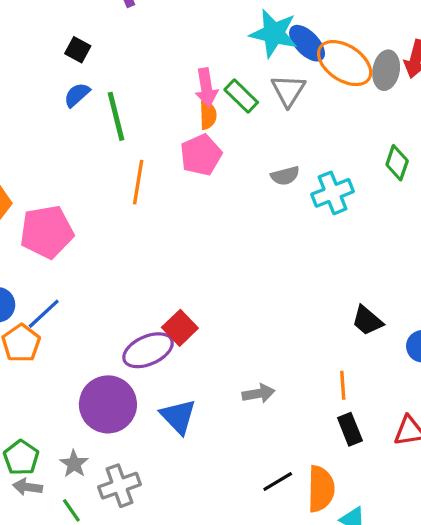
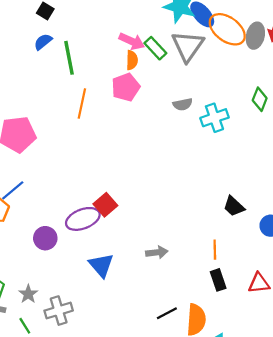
pink arrow: (206, 88) -> (132, 41), turned -60
gray triangle: (288, 91) -> (188, 46), size x1.4
purple circle: (108, 404) -> (45, 238), moved, size x0.6

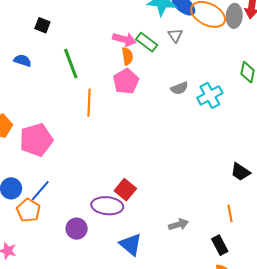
blue semicircle: (43, 42) -> (22, 60), moved, turned 66
gray triangle: (188, 46) -> (175, 35), size x0.5
purple ellipse: (83, 219) -> (107, 206), turned 36
black rectangle: (218, 280) -> (220, 245), moved

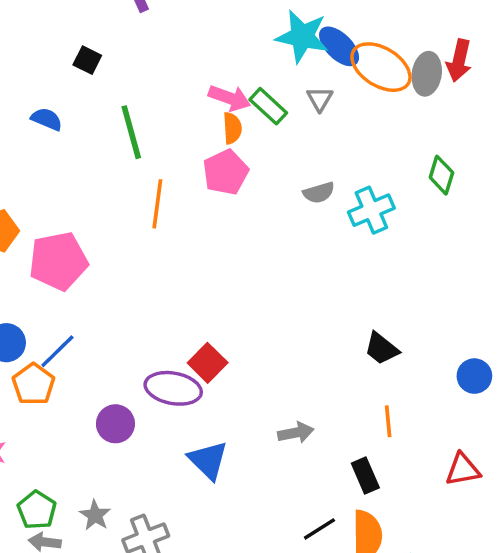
black trapezoid: (240, 172) -> (381, 348), moved

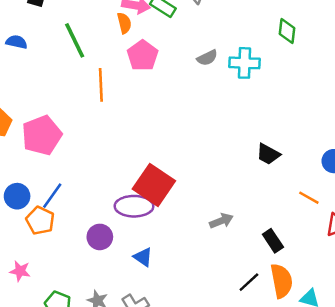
orange semicircle: (232, 128) -> (124, 23), moved
cyan cross: (371, 210) -> (245, 63), turned 36
red square: (208, 363) -> (154, 185), size x1.6
orange line: (388, 421) -> (309, 198), moved, turned -45
blue triangle: (208, 460) -> (143, 257), moved, size x0.7

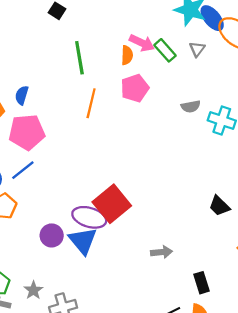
blue semicircle: (17, 42) -> (22, 95), moved, turned -102
blue line: (52, 196) -> (23, 170), moved
blue triangle: (143, 257) -> (83, 241), moved, size x1.6

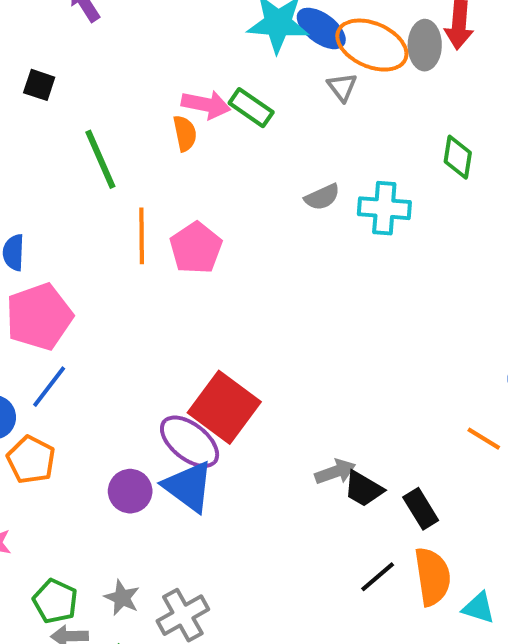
gray triangle: (197, 49) -> (342, 87), moved
pink pentagon: (135, 88) -> (196, 248), moved
black trapezoid: (219, 206) -> (364, 489), moved
purple ellipse: (89, 217) -> (190, 442), turned 36

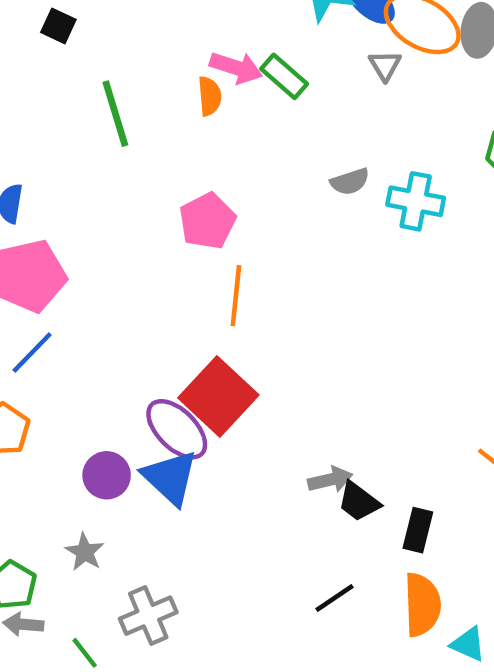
orange line: (142, 236) -> (236, 296), moved
black rectangle: (421, 509) -> (418, 530), turned 39
black line: (378, 577) -> (335, 598), moved
gray star: (122, 598) -> (85, 552), moved

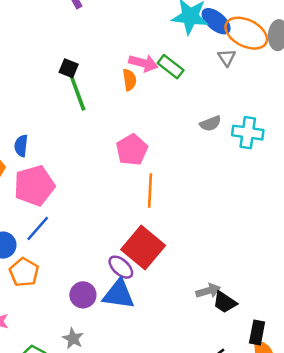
black square: (58, 26) -> (69, 68), moved
purple ellipse: (177, 429) -> (121, 267), size x0.7
blue triangle: (170, 477) -> (119, 294), turned -32
black rectangle: (418, 530) -> (257, 332), moved

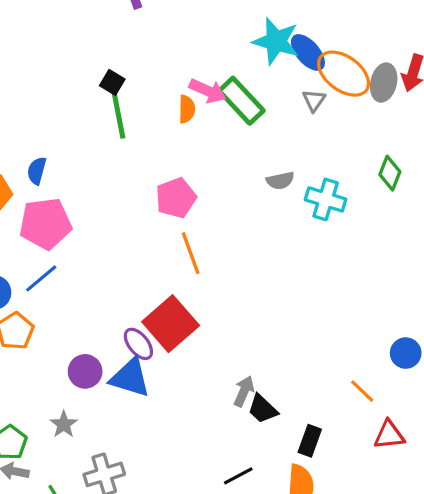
green rectangle: (171, 67) -> (241, 101), size x1.4
orange line: (150, 191) -> (191, 253), turned -32
gray arrow: (208, 291) -> (244, 391), turned -60
black rectangle: (257, 332) -> (310, 441), moved

